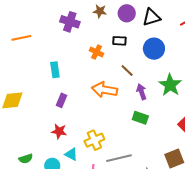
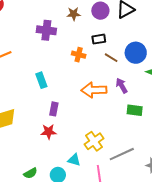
blue circle: (154, 49) -> (136, 53), moved
brown line: (127, 71) -> (111, 58), moved
purple arrow: (141, 92) -> (122, 86), moved
red star: (59, 131) -> (49, 132), moved

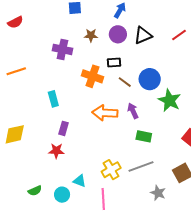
orange cross: (79, 55) -> (93, 76), size x1.5
yellow cross: (94, 141) -> (111, 170), moved
gray line: (122, 154) -> (141, 167), moved

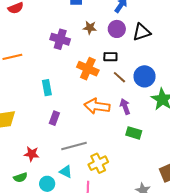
red star: (56, 151) -> (32, 154), moved
gray line: (141, 167) -> (74, 146), moved

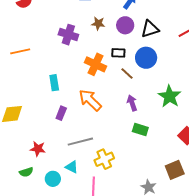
blue circle: (145, 76) -> (146, 58), moved
orange arrow: (97, 106) -> (90, 100), moved, turned 35

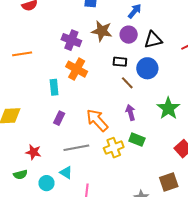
brown star: (98, 23) -> (102, 31), size x1.5
orange cross: (96, 64) -> (77, 69), moved
orange arrow: (90, 100) -> (97, 120), moved
yellow cross: (104, 159) -> (114, 148), moved

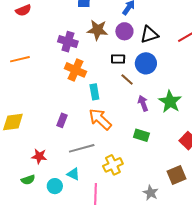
cyan rectangle: (54, 87) -> (94, 92), moved
purple arrow: (130, 112) -> (143, 103), moved
yellow cross: (114, 148) -> (113, 165), moved

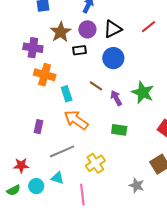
brown star: (97, 30) -> (61, 32), turned -30
black rectangle: (118, 59) -> (79, 50), moved
brown line: (127, 79) -> (96, 86), moved
cyan circle: (55, 186) -> (36, 186), moved

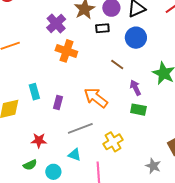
purple cross: (33, 48) -> (56, 23), turned 36
cyan rectangle: (67, 94) -> (34, 92), moved
purple arrow: (116, 98) -> (135, 88), moved
cyan circle: (36, 186) -> (53, 172), moved

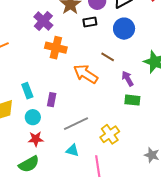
orange arrow: (96, 98) -> (86, 74), moved
green semicircle: (30, 165) -> (29, 164), size x1.5
cyan circle: (53, 172) -> (33, 117), moved

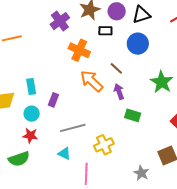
orange cross: (56, 48) -> (79, 50), moved
purple arrow: (128, 79) -> (119, 92), moved

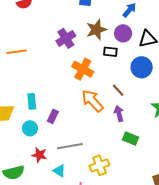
red star: (30, 136) -> (39, 155), moved

